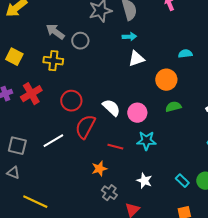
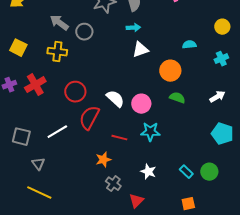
green semicircle: (173, 107) -> (177, 98), turned 35
gray triangle: (13, 173) -> (38, 164), moved, turned 32

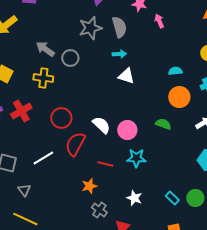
white triangle: (140, 50) -> (126, 76), turned 36
orange circle: (170, 71) -> (179, 97), moved

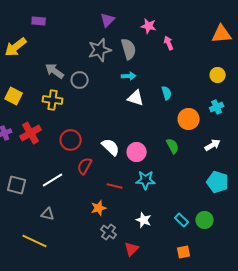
cyan semicircle: (175, 71) -> (167, 93), moved, turned 80
green semicircle: (163, 124) -> (173, 146), turned 42
red semicircle: (75, 144) -> (85, 166), size x0.7
gray triangle: (24, 190) -> (48, 214), moved, turned -40

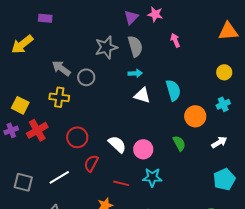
purple triangle: (108, 20) -> (131, 17), moved
pink star: (149, 26) -> (155, 14), moved
cyan semicircle: (167, 93) -> (173, 90), size x1.5
yellow square: (14, 96) -> (20, 105), moved
cyan pentagon: (218, 182) -> (224, 179), turned 30

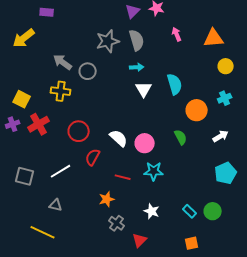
orange triangle: (228, 31) -> (214, 38), moved
white triangle: (142, 95) -> (144, 89), turned 42

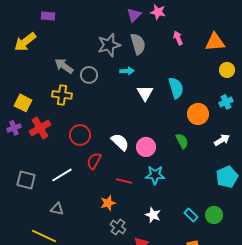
cyan arrow: (137, 67) -> (127, 71), moved

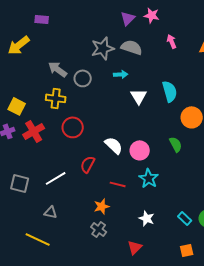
gray semicircle: (138, 44) -> (132, 47), turned -55
red circle: (80, 135) -> (73, 127), moved
cyan star: (155, 175) -> (149, 178), turned 30
gray cross: (118, 227) -> (99, 229), moved

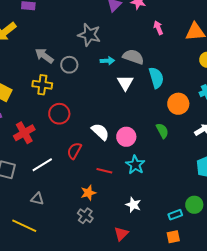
gray semicircle: (132, 47) -> (133, 57), moved
gray star: (103, 48) -> (89, 35), turned 30
red cross: (34, 131) -> (24, 133), moved
cyan rectangle: (185, 218) -> (175, 215), moved, turned -64

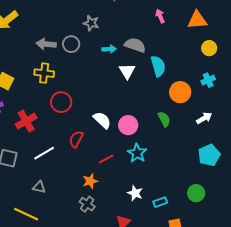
gray star: (89, 35) -> (91, 23), size x0.7
gray arrow: (44, 56) -> (46, 44), turned -30
gray circle: (69, 65) -> (71, 44), moved
red line: (104, 171) -> (106, 159), turned -42
cyan rectangle: (175, 215) -> (160, 202), moved

